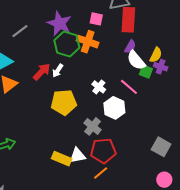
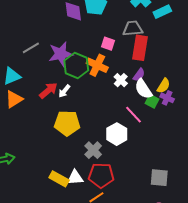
purple star: (59, 23) -> (61, 54), moved, turned 30
white cross: (99, 87) -> (121, 80), moved
gray square: (161, 147) -> (159, 178), turned -30

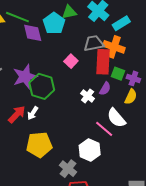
pink square: (108, 44) -> (71, 61), turned 32
orange cross: (97, 65) -> (114, 47), moved
white semicircle: (143, 89) -> (116, 118), moved
purple cross: (167, 98) -> (133, 78), moved
green square: (152, 101) -> (118, 74), moved

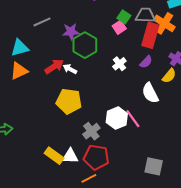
green square: (118, 74) -> (124, 17), moved
purple star: (25, 77) -> (71, 32), size x0.7
white cross: (88, 96) -> (119, 64), moved
white arrow: (33, 113) -> (70, 69), turned 72
pink line: (104, 129) -> (133, 119), moved

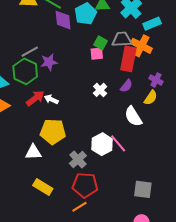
gray line: (42, 22) -> (30, 52), moved
pink square: (119, 27) -> (97, 54), turned 32
green hexagon: (85, 45) -> (25, 71), moved
white triangle: (70, 156) -> (33, 152), moved

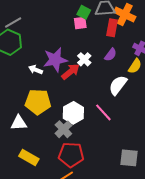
red rectangle: (128, 59) -> (112, 28), size x0.7
purple star: (49, 62) -> (55, 60), moved, size x1.4
red arrow: (35, 98) -> (71, 72), moved
white semicircle: (133, 116) -> (118, 85), turned 70
white hexagon: (102, 144) -> (73, 113), moved

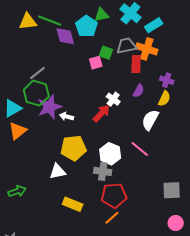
pink square: (80, 23) -> (96, 63), moved
purple star: (55, 60) -> (50, 107), moved
gray cross: (63, 129) -> (103, 171), turned -30

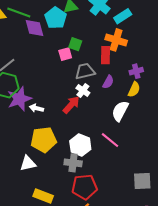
gray trapezoid: (126, 46) -> (85, 71), moved
purple cross: (167, 80) -> (136, 71), turned -32

